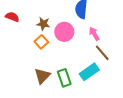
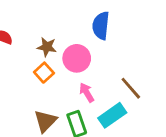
pink arrow: (94, 34) -> (87, 93), moved

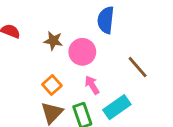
orange square: (44, 73) -> (52, 85), moved
brown line: (131, 88) -> (138, 67), moved

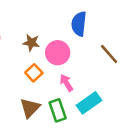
brown line: (138, 67) -> (109, 54), moved
orange square: (52, 85) -> (34, 73), moved

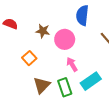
orange square: (34, 73) -> (29, 58), moved

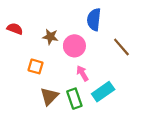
orange square: (29, 58) -> (36, 66), turned -32

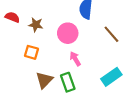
brown star: (50, 37) -> (36, 25), moved
cyan rectangle: (103, 92) -> (111, 77), moved

